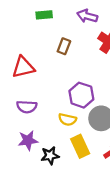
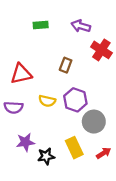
brown rectangle: (64, 46) -> (66, 65), moved
purple semicircle: (27, 107) -> (13, 107), moved
yellow semicircle: (67, 120) -> (47, 101), moved

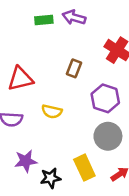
purple arrow: (81, 26) -> (74, 17), moved
purple hexagon: (75, 100) -> (105, 98), moved

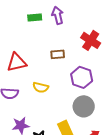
purple arrow: (74, 17) -> (58, 15), turned 60
brown rectangle: (74, 68) -> (58, 54), turned 64

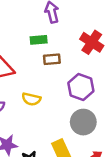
green rectangle: (35, 17) -> (39, 40), moved

